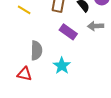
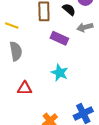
gray semicircle: (36, 50) -> (16, 51), moved

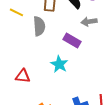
purple rectangle: (59, 38) -> (72, 41), moved
gray semicircle: (16, 51) -> (39, 26), moved

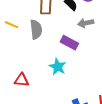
yellow line: (16, 12) -> (12, 25), moved

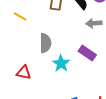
gray semicircle: (36, 30) -> (45, 43), moved
purple rectangle: (69, 43) -> (87, 53), moved

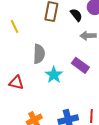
yellow line: (20, 16) -> (14, 26), turned 32

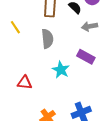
gray semicircle: (39, 54) -> (47, 39), moved

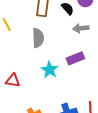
purple rectangle: (86, 57) -> (75, 58), turned -54

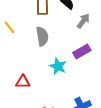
gray arrow: (81, 28) -> (83, 21), turned 140

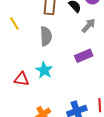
cyan star: (58, 66) -> (44, 70), moved

